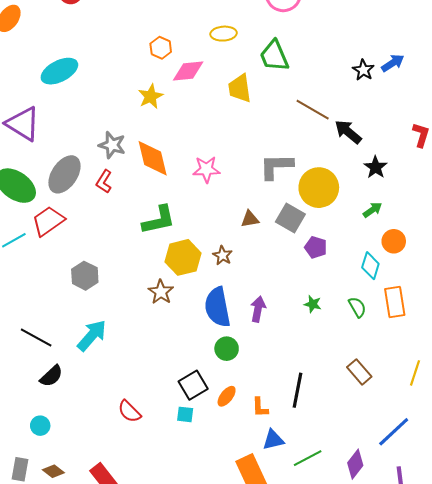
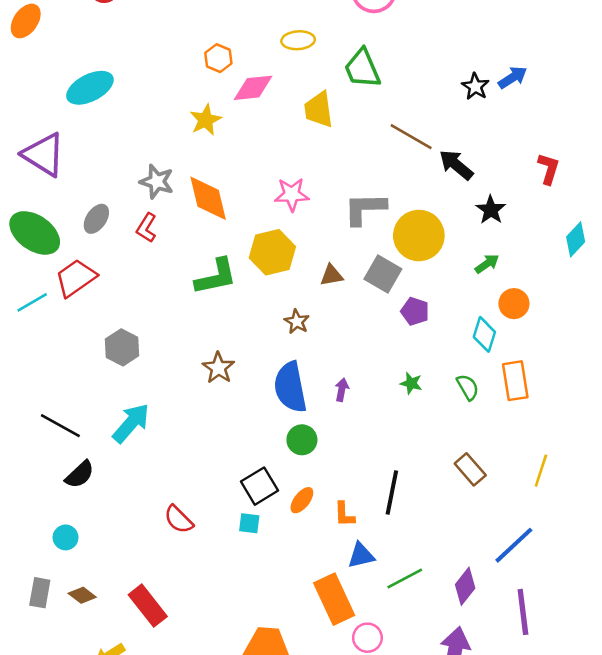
pink star: (206, 169) -> (292, 194), moved
gray ellipse: (65, 174) -> (96, 219), size x0.6
yellow hexagon: (183, 257) -> (272, 252), moved
purple arrow: (258, 309) -> (342, 390), size x0.7

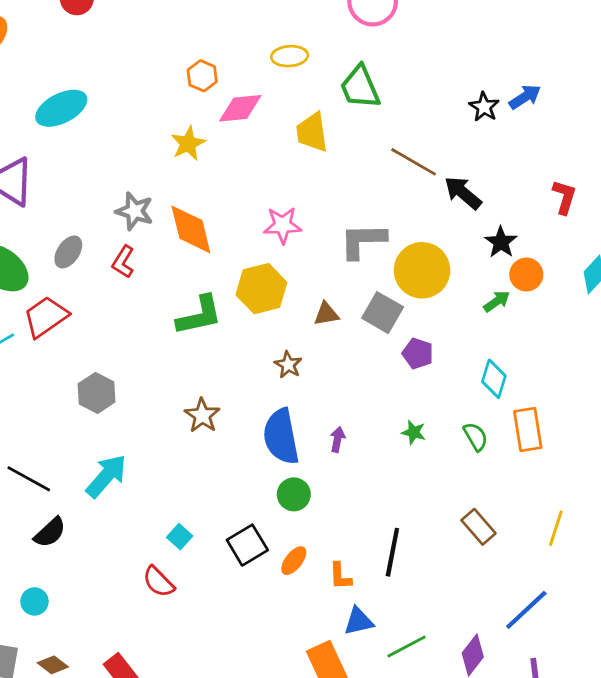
orange circle: (514, 304) -> (526, 275), moved
cyan square: (249, 523) -> (180, 537), moved, turned 35

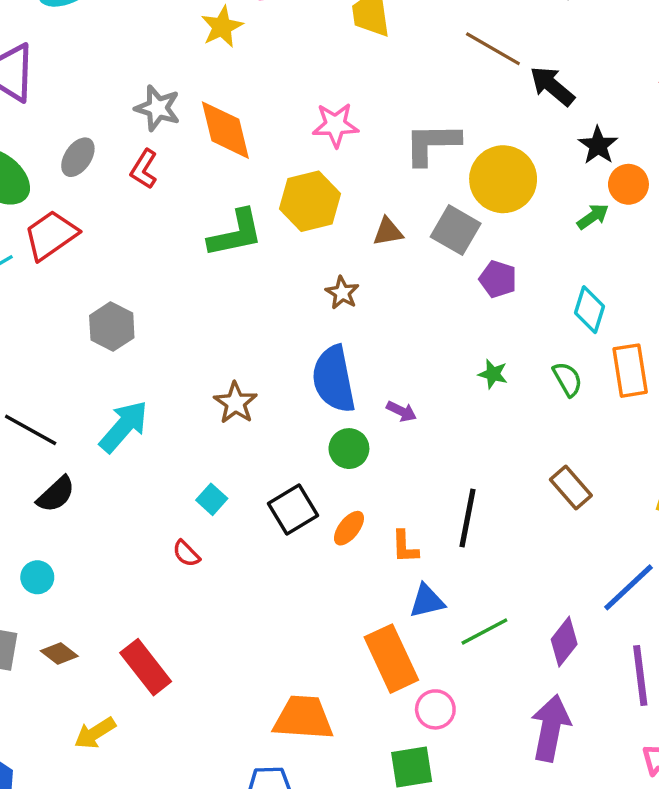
brown star: (202, 415) -> (235, 403), moved
purple arrow: (337, 439) -> (401, 411), moved, turned 105
red semicircle: (159, 582) -> (186, 554), size x0.7

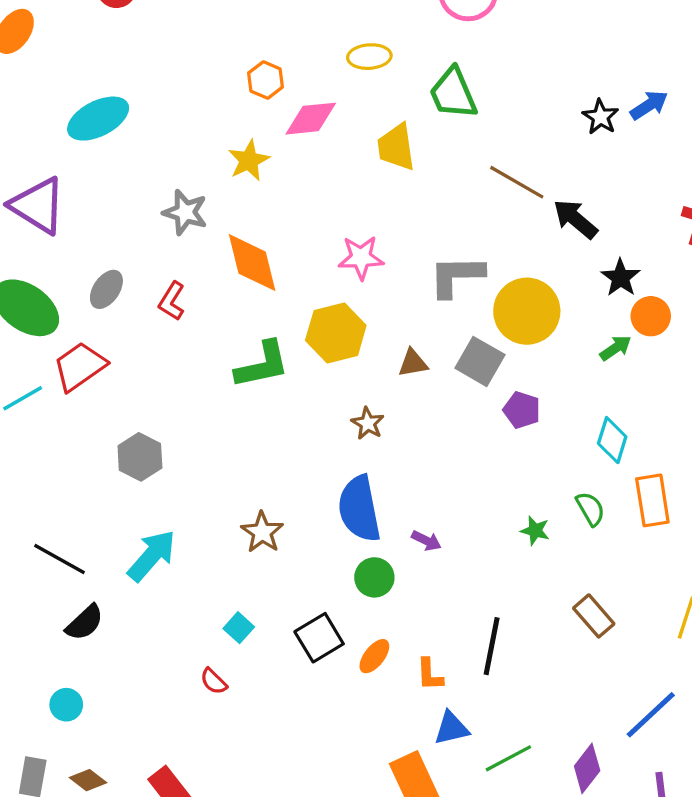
gray star: (158, 108) -> (185, 212), moved
green star: (493, 374) -> (535, 531), moved

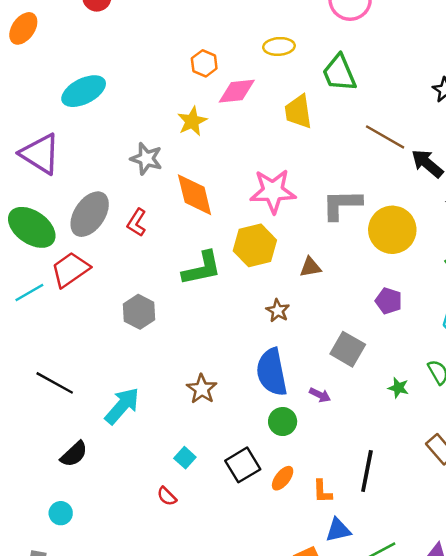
pink star: (361, 258) -> (273, 191), size x1.4
gray ellipse: (106, 289) -> (90, 214), size x1.6
gray square: (480, 361) -> (348, 349), moved
gray hexagon: (140, 457) -> (139, 312), moved
black line: (60, 559) -> (55, 383), moved

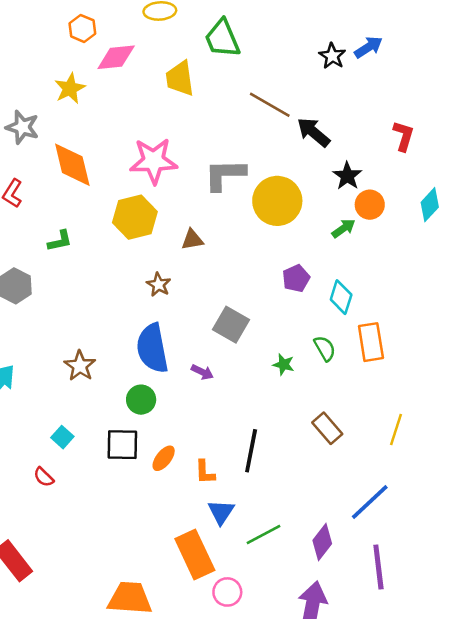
green L-shape: (202, 268) -> (60, 241), moved, size x0.6
purple pentagon: (389, 301) -> (296, 278), moved, turned 30
green circle: (283, 422) -> (141, 400), moved
black square: (243, 465) -> (122, 445), turned 32
blue triangle: (338, 530) -> (221, 512), turned -44

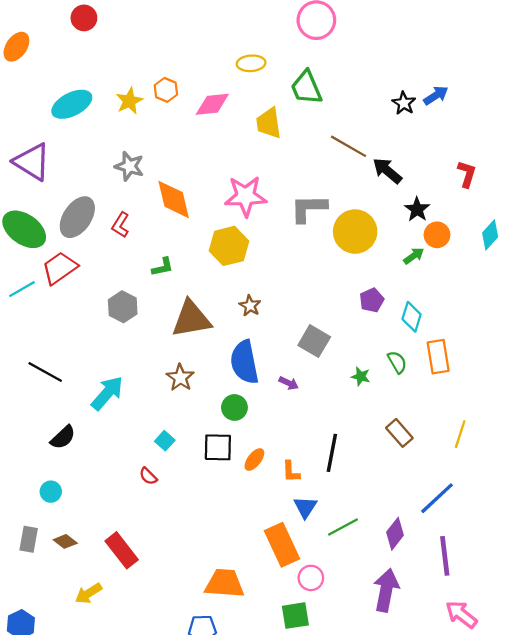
orange hexagon: (82, 28) -> (166, 90), moved
yellow star: (70, 88) -> (129, 101), moved
brown triangle: (192, 240) -> (191, 319), moved, size x2.0

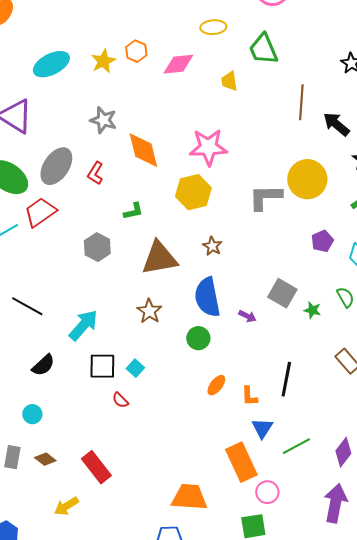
yellow trapezoid: (269, 123) -> (229, 81), size x0.7
brown line: (348, 146) -> (301, 102), turned 64
gray L-shape: (309, 208) -> (265, 197), moved
gray square: (314, 341) -> (282, 293), moved
black square: (218, 447) -> (102, 366), moved

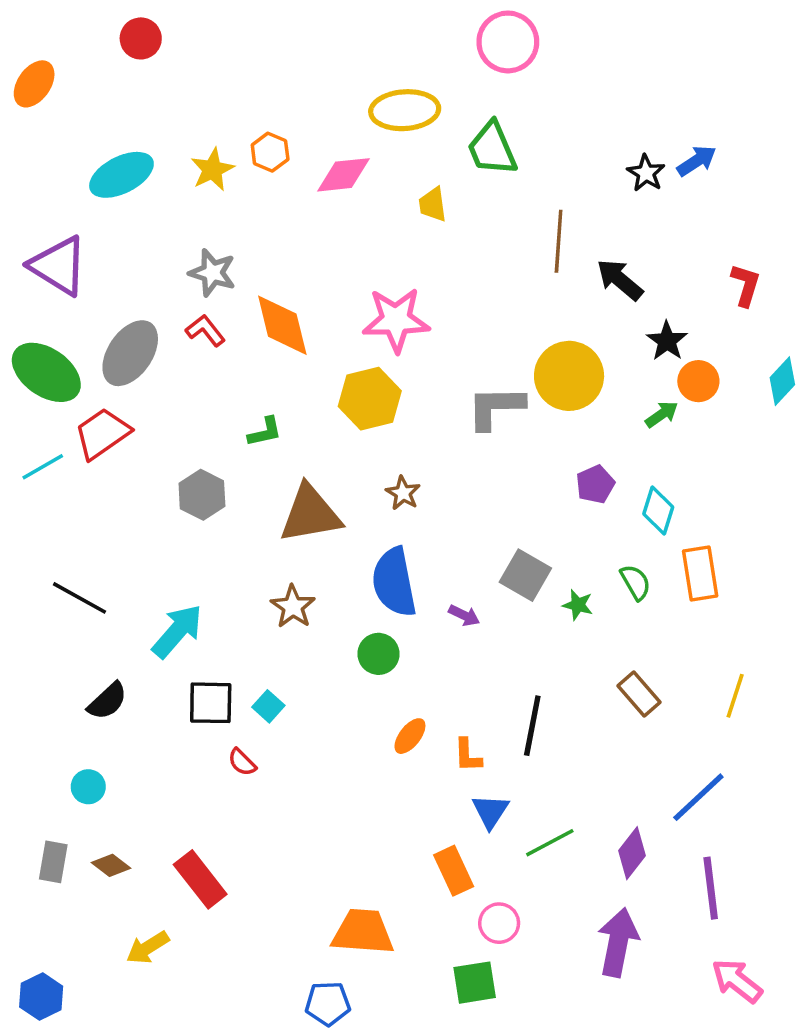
yellow ellipse: (213, 27) -> (405, 110), size x1.5
red L-shape: (95, 173) -> (205, 330), moved, turned 110
orange rectangle: (241, 462) -> (454, 871), size x0.7

